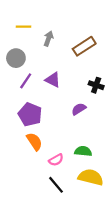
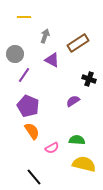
yellow line: (24, 27) -> (24, 17), moved
purple triangle: (53, 80) -> (52, 60), moved
black line: (56, 185) -> (34, 177), moved

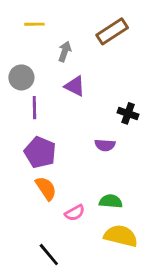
brown rectangle: (78, 43) -> (112, 31), moved
purple line: (24, 75) -> (34, 108), turned -35
purple semicircle: (73, 101) -> (105, 145), turned -144

